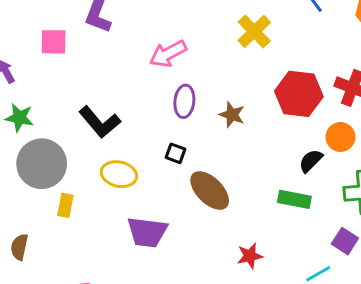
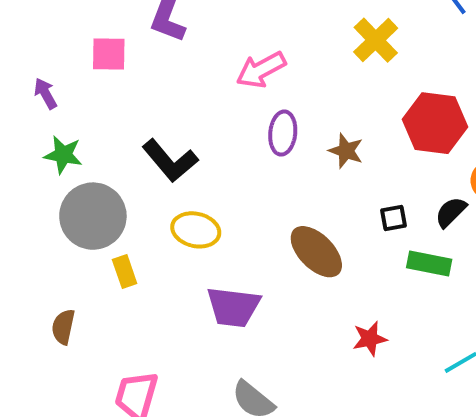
black square: (175, 153) -> (393, 218), moved, turned -30
yellow rectangle: (65, 205) -> (125, 271), turned -30

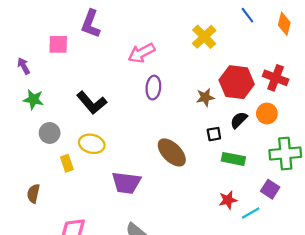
brown star: (346, 151) -> (205, 97), moved, turned -30
black semicircle: (451, 212) -> (239, 120), moved
gray circle: (93, 216) -> (50, 133), size x0.6
yellow ellipse: (196, 230) -> (92, 144), moved
red star: (370, 339) -> (228, 200), moved

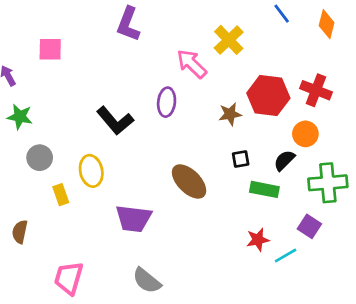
purple L-shape: (91, 24) -> (128, 24), moved
pink arrow: (141, 53) -> (192, 64), moved, turned 72
black L-shape: (92, 103) -> (115, 121), moved
black semicircle: (239, 120) -> (284, 160), moved
yellow ellipse: (92, 144) -> (91, 171), turned 65

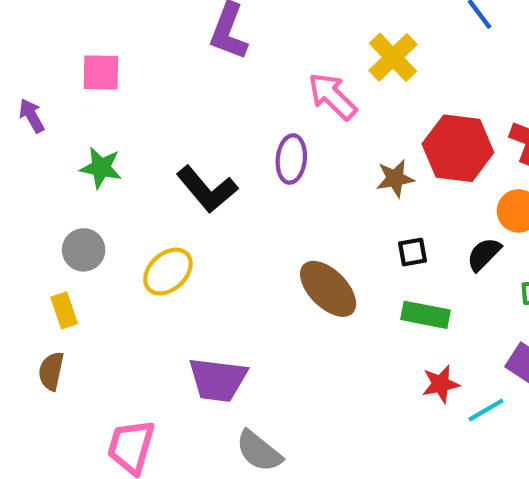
green star: (20, 117) -> (101, 168), moved
yellow ellipse: (91, 171) -> (168, 272), turned 60
green rectangle: (264, 189) -> (425, 315), moved
yellow rectangle: (61, 195) -> (64, 310), moved
purple trapezoid: (134, 218) -> (218, 380), moved

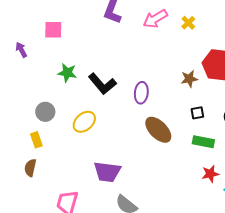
yellow cross: (393, 57) -> (188, 23), size x0.6
pink arrow: (332, 96) -> (155, 19), moved, turned -75
purple ellipse: (291, 159) -> (141, 93), moved
green star: (101, 168) -> (67, 73), moved

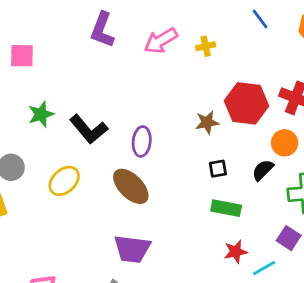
yellow cross: (188, 23) -> (206, 46), turned 32
green star: (67, 73) -> (41, 114), turned -30
brown ellipse: (158, 130) -> (131, 186), moved
purple trapezoid: (107, 172) -> (132, 249), moved

